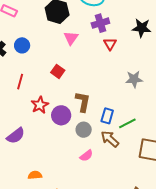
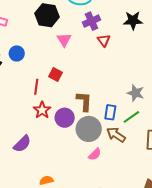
gray star: (134, 79) -> (136, 93), moved, turned 30
red line: (20, 82) -> (36, 87), moved
gray circle: (84, 130) -> (89, 129), size x1.6

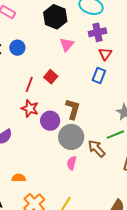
red star: (42, 110) -> (30, 108), turned -30
blue rectangle: (110, 112) -> (99, 76), moved
pink semicircle: (95, 154) -> (72, 163), turned 136

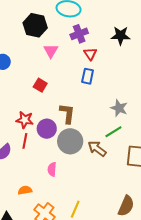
red line: (29, 84) -> (25, 141), moved
pink semicircle: (72, 163) -> (52, 169), moved

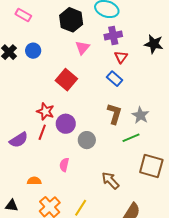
blue rectangle: (88, 76) -> (115, 79), turned -70
red square: (40, 85) -> (66, 80), size x1.5
brown L-shape: (67, 113) -> (114, 114), moved
gray circle: (70, 141) -> (87, 140), size x0.7
brown arrow: (97, 149) -> (110, 181), moved

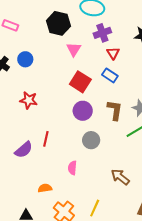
red square: (66, 80) -> (80, 82), moved
red star: (45, 111) -> (29, 100), moved
purple circle: (66, 124) -> (83, 111), moved

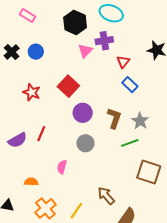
purple cross: (102, 33) -> (104, 41), moved
blue rectangle: (110, 75) -> (130, 85), moved
red square: (80, 82) -> (68, 86), moved
brown arrow: (120, 177) -> (106, 196), moved

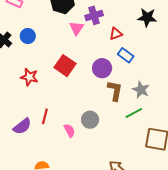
red triangle: (123, 62) -> (116, 34), turned 40
purple circle: (83, 113) -> (102, 68), moved
pink semicircle: (62, 167) -> (69, 130), moved, turned 144

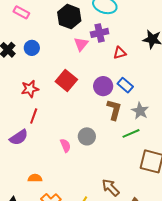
blue rectangle: (126, 55) -> (125, 85), moved
red star: (29, 77) -> (30, 89), turned -30
red line: (45, 116) -> (34, 116), moved

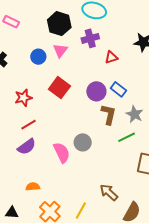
pink triangle: (81, 44) -> (60, 51), moved
blue circle: (32, 48) -> (38, 57), moved
red line: (34, 116) -> (29, 125), turned 42
purple semicircle: (19, 137) -> (27, 147), moved
pink semicircle: (65, 145) -> (62, 153), size x1.5

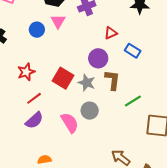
red triangle: (111, 57) -> (111, 33), moved
red square: (59, 88) -> (63, 78), moved
blue rectangle: (118, 89) -> (133, 51), moved
gray star: (135, 114) -> (87, 83), moved

